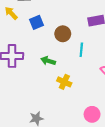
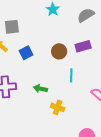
brown circle: (63, 34) -> (59, 51), moved

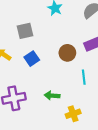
gray square: (12, 27) -> (25, 31), moved
yellow cross: (58, 107) -> (73, 114), turned -32

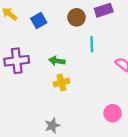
yellow cross: (73, 114) -> (62, 83), moved

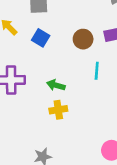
blue square: (39, 20) -> (41, 38), turned -35

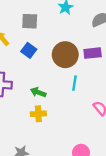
brown circle: (83, 39) -> (65, 55), size x1.5

